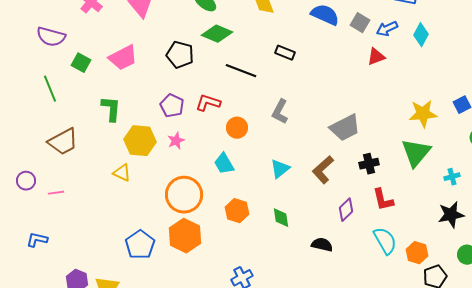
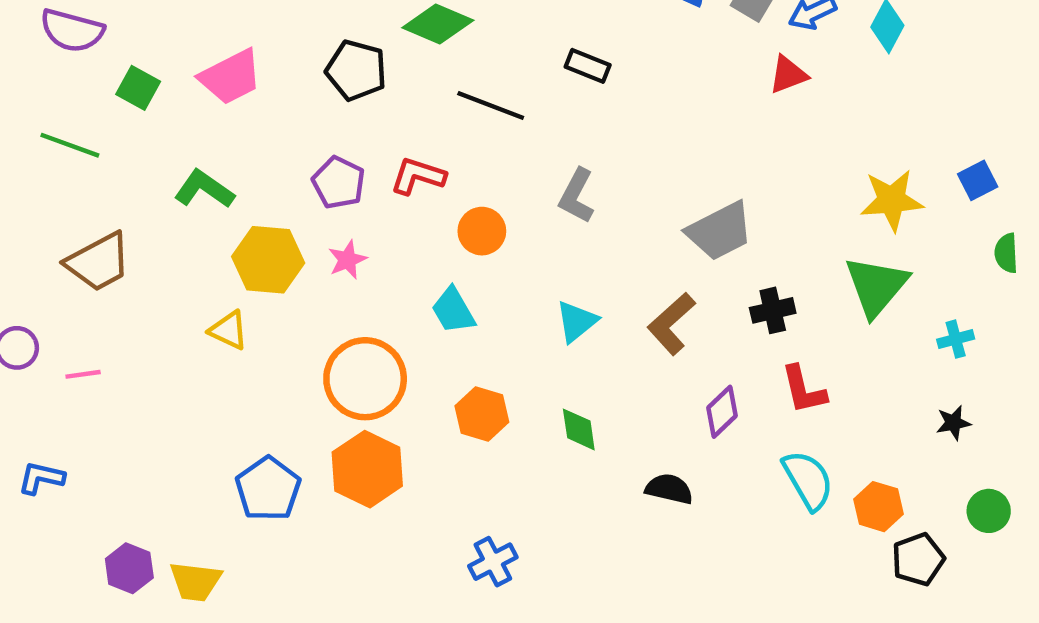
green line: (50, 89) -> (70, 145), turned -48
green L-shape: (111, 109) -> (204, 189), turned -60
black star: (451, 215) -> (953, 423), size x0.6

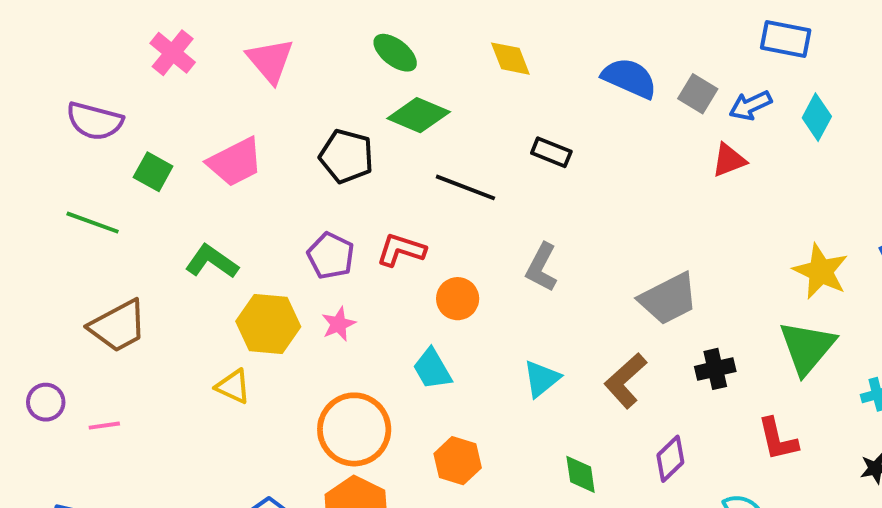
yellow star: (892, 200) -> (821, 271), turned 30
red L-shape: (804, 390) -> (778, 439), moved
green diamond: (579, 429) -> (581, 474), moved

